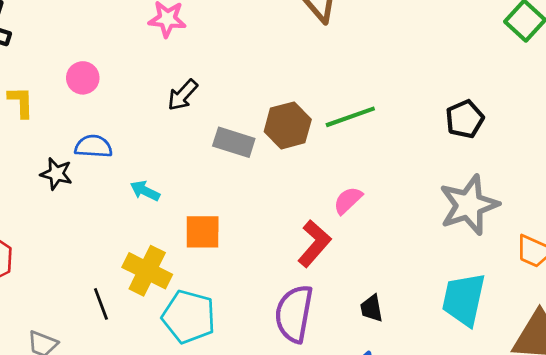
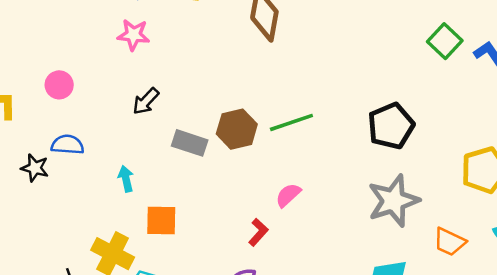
black pentagon: (465, 119) -> (391, 126), size x1.4
cyan arrow: (145, 191) -> (126, 179), moved, turned 50
red L-shape: (314, 244) -> (258, 232), size x0.7

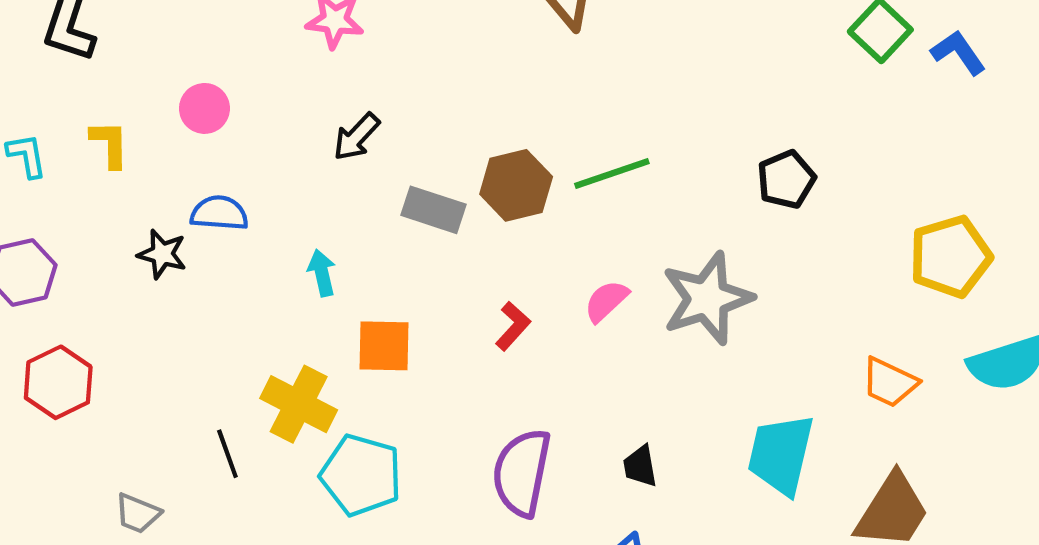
black pentagon: (391, 126) -> (786, 179), size x0.7
gray star: (393, 201) -> (707, 298), moved
red L-shape: (258, 232) -> (513, 326), moved

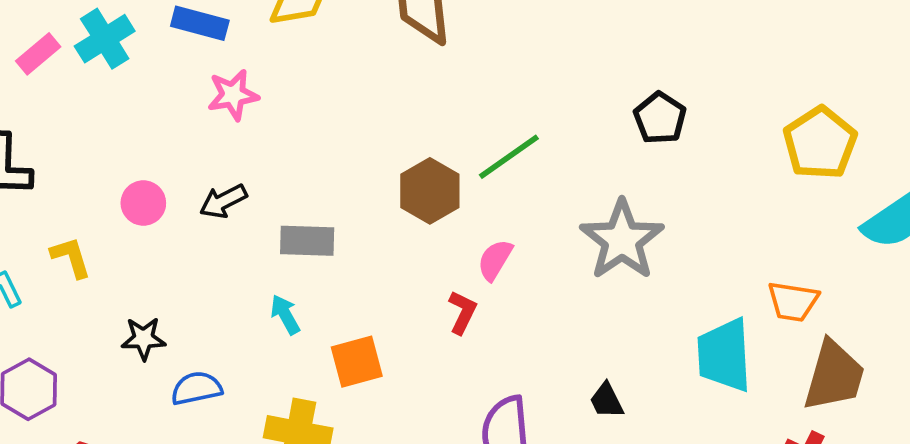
black arrow: (356, 137) -> (223, 201), moved, turned 36
gray rectangle: (433, 210) -> (307, 241), moved
blue semicircle: (219, 213) -> (196, 388), moved
pink semicircle: (606, 301) -> (495, 260), moved
orange trapezoid: (889, 382) -> (793, 301), moved

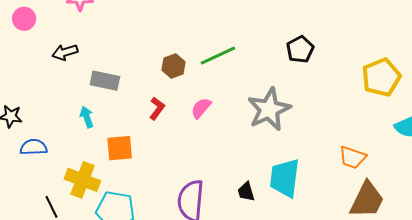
brown hexagon: (430, 191) -> (174, 66), size x0.7
pink circle: (143, 203) -> (24, 19), moved
red L-shape: (462, 312) -> (157, 108), moved
cyan trapezoid: (724, 355) -> (285, 178), moved

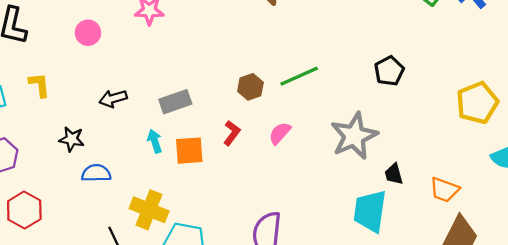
black arrow: (65, 52) -> (113, 99), moved
gray rectangle: (105, 81) -> (175, 102), turned -32
orange square: (120, 148) -> (189, 151), moved
black trapezoid: (246, 192) -> (394, 174), moved

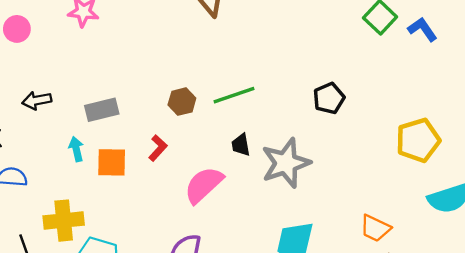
pink semicircle: (280, 133) -> (204, 185), moved, size x1.6
black trapezoid: (394, 174) -> (241, 145), moved
yellow cross: (149, 210) -> (64, 221), turned -33

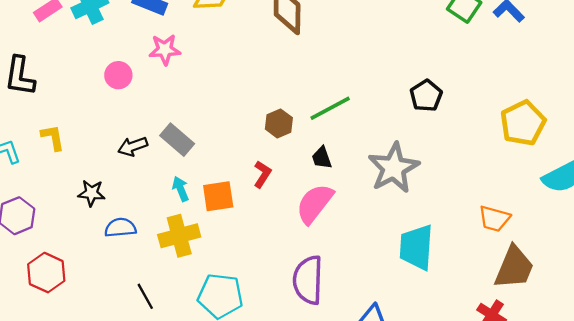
pink circle: (17, 29) -> (118, 75), moved
gray rectangle: (102, 110) -> (177, 140), moved, turned 64
black trapezoid: (241, 145) -> (322, 158), moved
yellow cross: (64, 221) -> (179, 236), moved

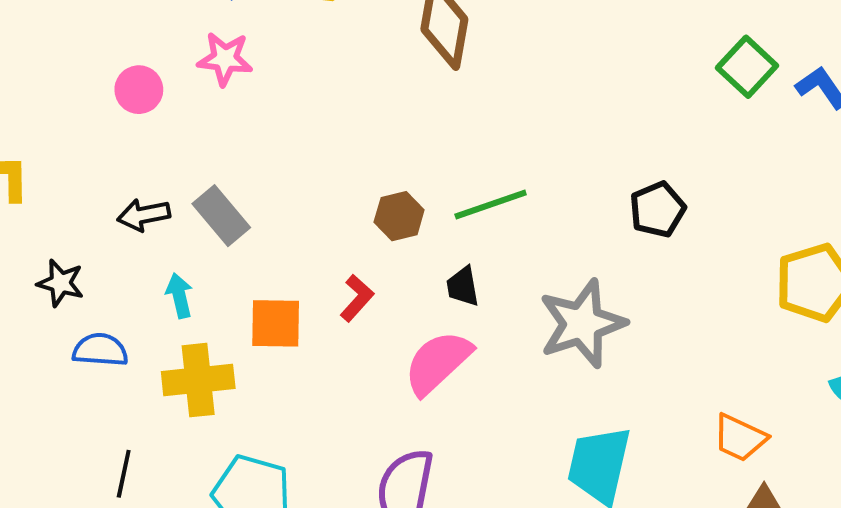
cyan arrow: (181, 189) -> (179, 296), moved
black line: (145, 296) -> (124, 474), turned 32

